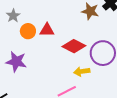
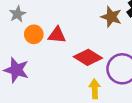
yellow arrow: (82, 71) -> (95, 89), turned 91

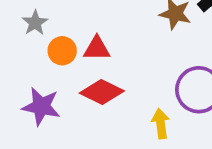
red diamond: (88, 57) -> (102, 92), moved

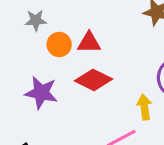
gray star: (35, 23) -> (36, 20), turned 30

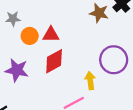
red diamond: (94, 80) -> (54, 61), turned -55

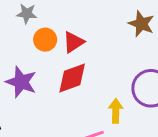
red triangle: (51, 35) -> (73, 42), turned -42

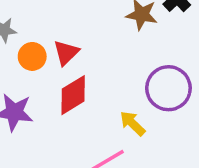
yellow arrow: (116, 111) -> (133, 123), turned -35

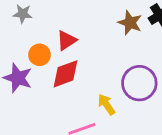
orange circle: (32, 56) -> (39, 55), moved

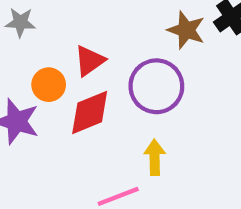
purple circle: (139, 83) -> (156, 86), moved
yellow arrow: (106, 105) -> (155, 157), turned 35

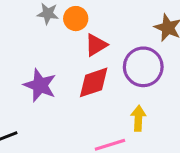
orange circle: (49, 85) -> (76, 19), moved

